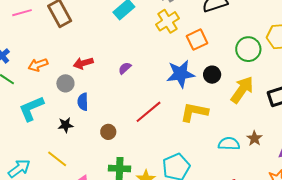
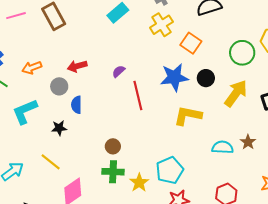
orange square: (197, 40) -> (191, 43), turned -30
red line: (148, 112) -> (138, 96), moved, turned -64
brown circle: (108, 132) -> (113, 146), moved

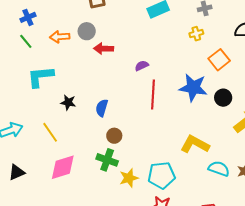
yellow cross: (161, 25) -> (196, 34), size x0.6
gray circle: (59, 86) -> (87, 31), moved
blue semicircle: (76, 105) -> (102, 108), moved
yellow L-shape: (188, 116) -> (195, 144), moved

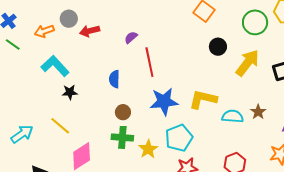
cyan L-shape: (40, 77) -> (55, 66), moved, turned 68
blue star: (193, 88) -> (164, 102), moved
blue semicircle: (102, 108) -> (114, 79), moved

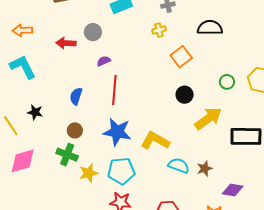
gray circle: (69, 19) -> (93, 32), moved
green circle: (255, 22) -> (227, 82), size x0.6
black star: (70, 92) -> (35, 112), moved

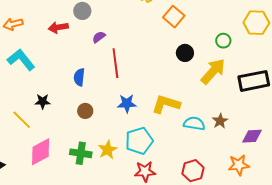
green circle: (227, 82) -> (223, 41), moved
blue star: (117, 132) -> (127, 103), size x0.7
green cross: (67, 155) -> (81, 153), moved

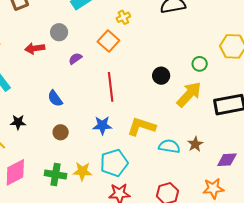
orange square: (174, 17) -> (108, 41), moved
red line: (115, 63) -> (111, 87), moved
blue semicircle: (79, 77) -> (55, 98), turned -42
yellow star: (108, 150) -> (82, 171), turned 30

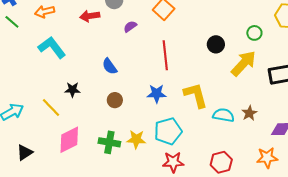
yellow L-shape: (141, 127) -> (196, 95), turned 56

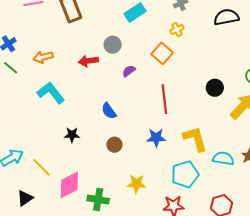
yellow line: (51, 107) -> (41, 167), moved
cyan pentagon: (168, 131) -> (185, 174), moved
green cross: (109, 142) -> (98, 200), moved

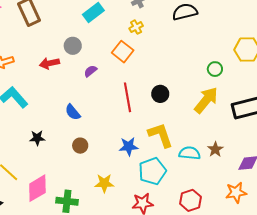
black circle: (215, 88) -> (160, 94), moved
blue star: (156, 138) -> (129, 146), moved

